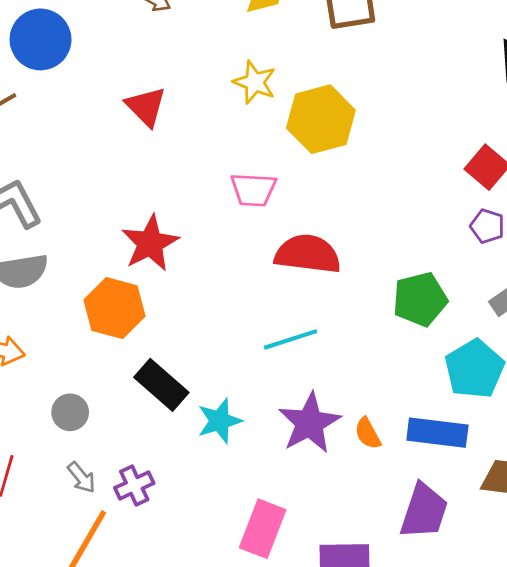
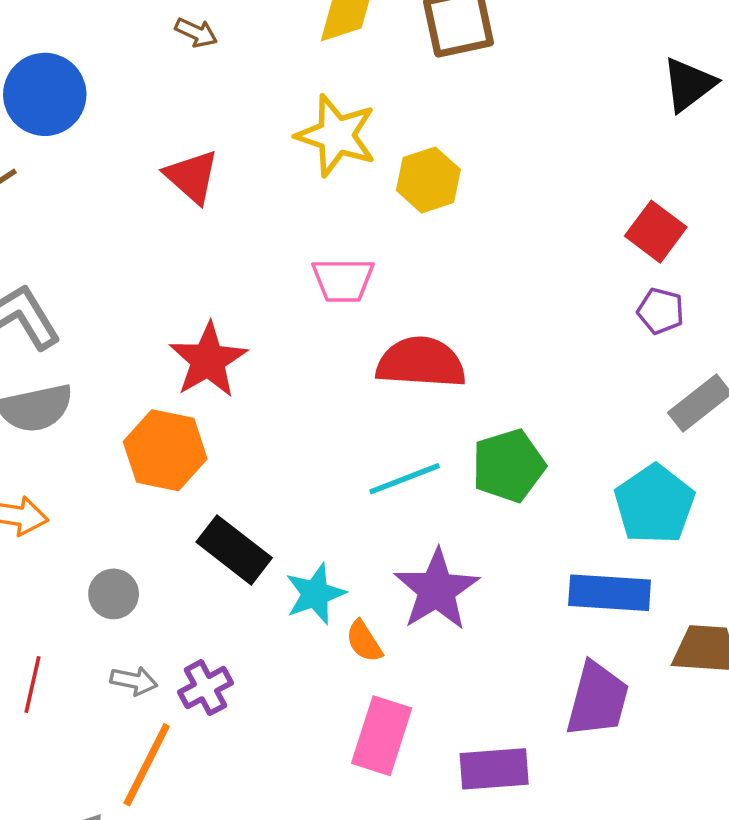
yellow star: (255, 82) -> (336, 135), size x1.4
yellow hexagon: (321, 119) -> (428, 180), size x0.7
green pentagon: (420, 299) -> (508, 466), moved
orange semicircle: (368, 433) -> (364, 641), moved
gray arrow: (81, 477) -> (134, 681), turned -36

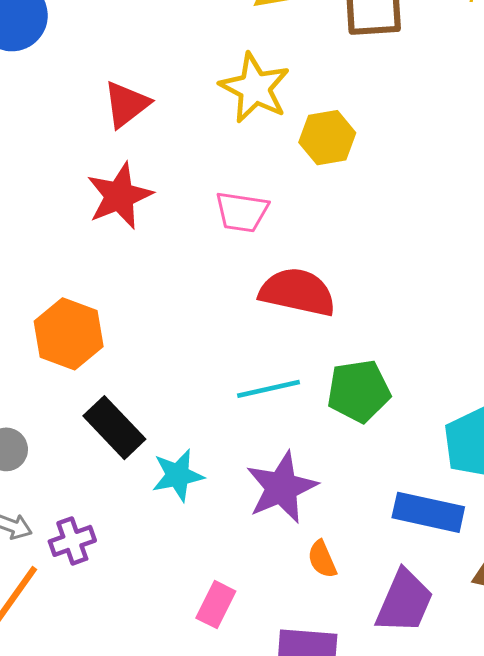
red triangle: (192, 177) -> (126, 104), turned 32
red star: (208, 360) -> (119, 196), moved
orange semicircle: (364, 641) -> (322, 559), moved
pink rectangle: (382, 736) -> (216, 605), size x0.7

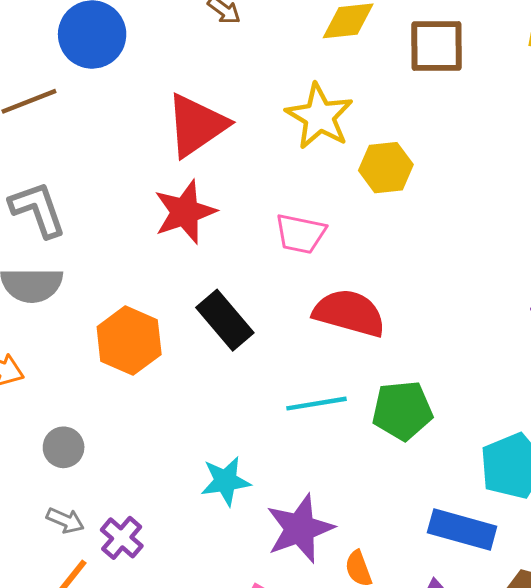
red triangle: (126, 104) -> (196, 125), size x1.4
black rectangle: (114, 428) -> (225, 320), moved
purple star: (282, 487) -> (300, 529), moved
purple cross: (72, 541) -> (122, 538), turned -33

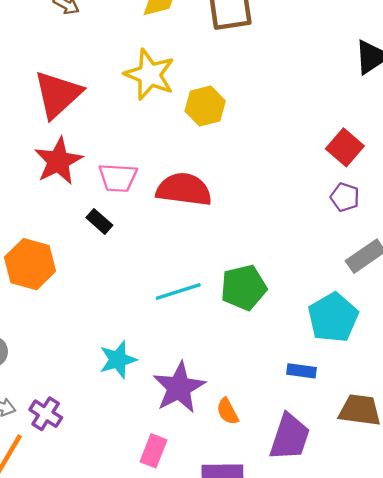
pink trapezoid: (300, 234) -> (118, 178), moved
red semicircle: (349, 313) -> (184, 189), moved
black rectangle: (225, 320) -> (99, 221), moved, size x0.6
blue rectangle: (462, 530) -> (302, 371), size x0.6

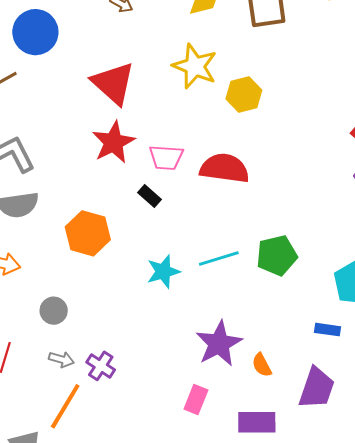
red triangle: (58, 94) -> (113, 83), turned -36
cyan star: (118, 360) -> (163, 272), moved

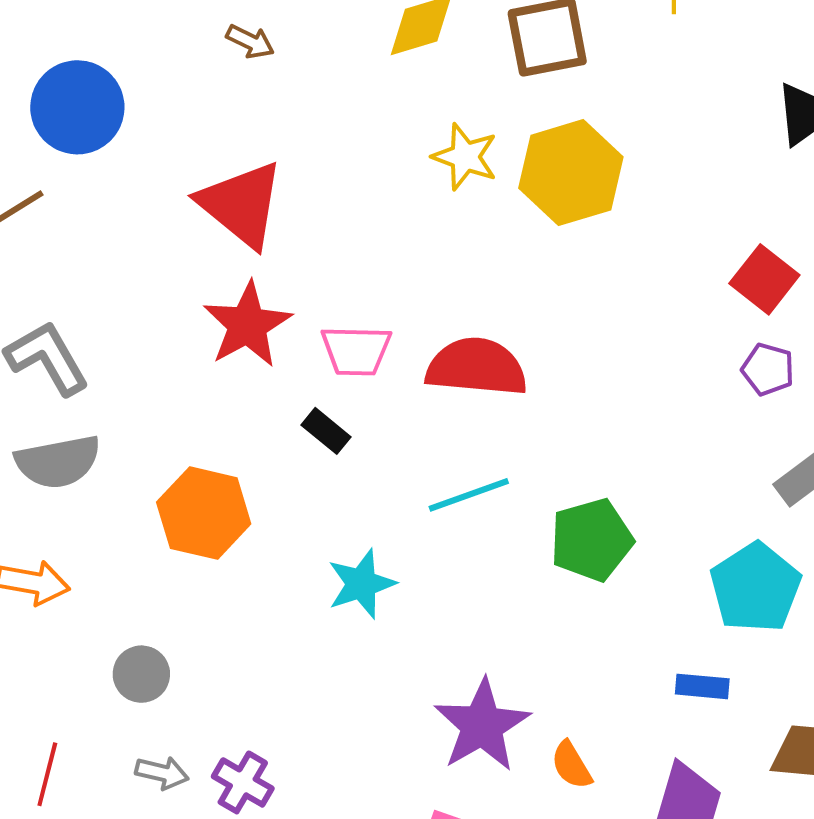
yellow star: (195, 66) -> (465, 157), moved, size x0.7
yellow hexagon: (244, 95) -> (571, 173), moved, size x1.4
cyan line: (219, 259) -> (469, 495), moved

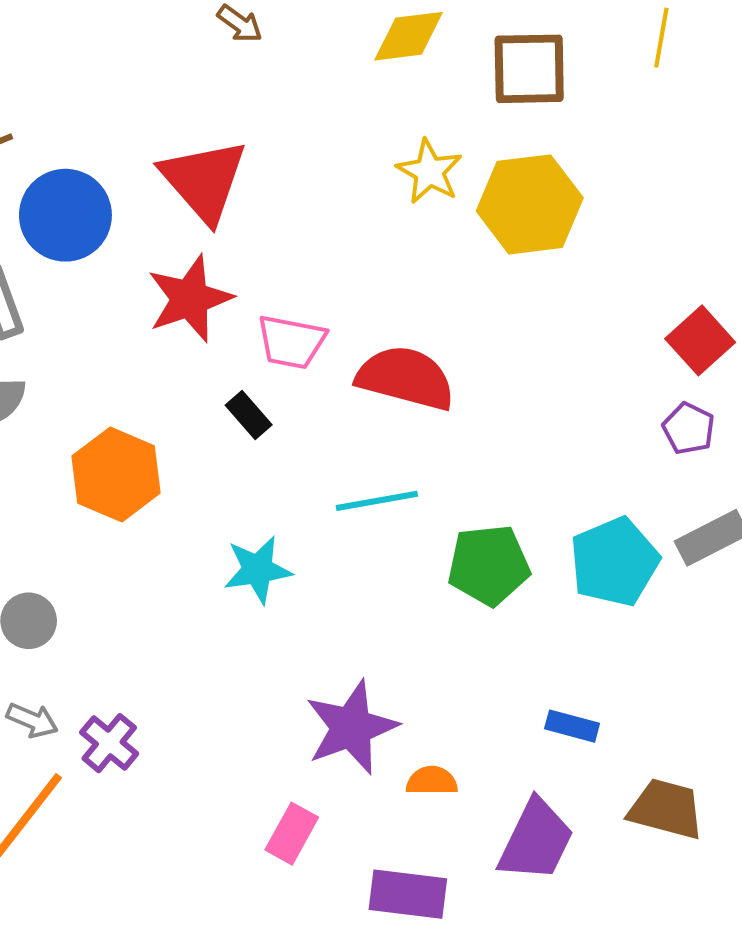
blue circle: (77, 107) -> (65, 215), moved
cyan pentagon: (755, 588) -> (614, 562), moved
orange semicircle: (571, 765) -> (432, 781), turned 111

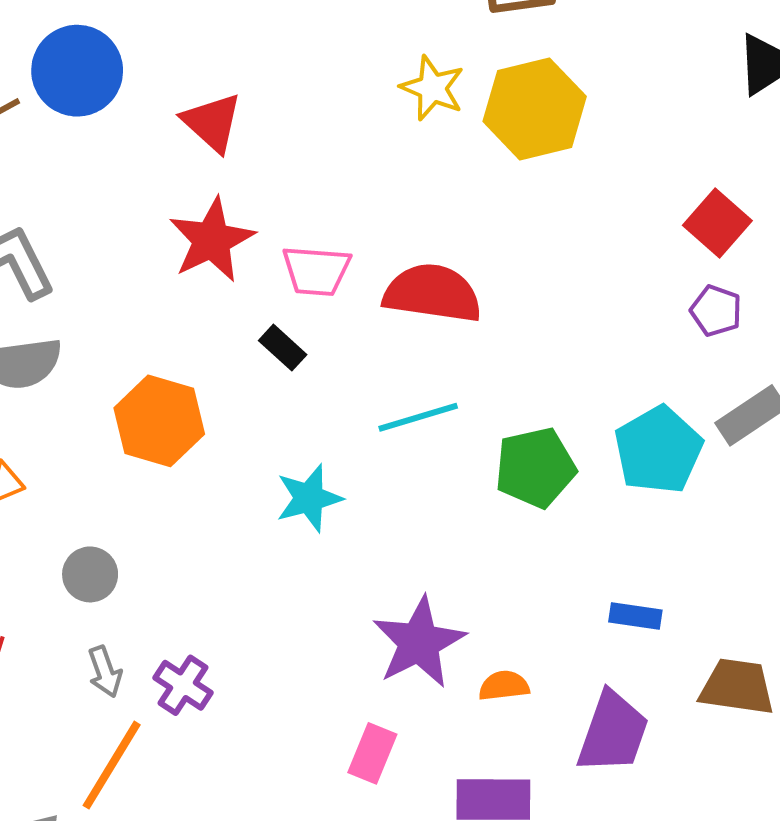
red triangle: (204, 181) -> (212, 122), size x0.7
blue circle: (65, 215) -> (77, 71), moved
gray arrow: (32, 720) -> (105, 672), turned 54

